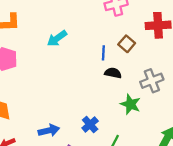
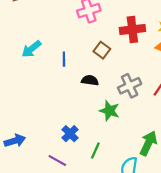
blue line: (103, 53) -> (64, 59), moved
blue arrow: (49, 130) -> (15, 141), moved

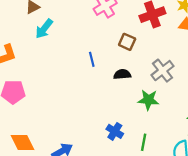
cyan arrow: (31, 49) -> (44, 29), moved

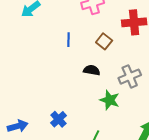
blue line: (92, 59) -> (69, 40), moved
blue cross: (115, 131) -> (59, 119), moved

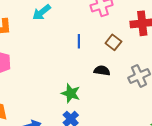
green star: (110, 100) -> (71, 93), moved

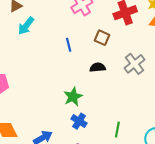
green star: (71, 93) -> (73, 97), turned -30

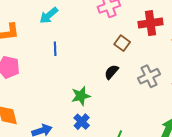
blue line: (69, 45) -> (55, 49), moved
black semicircle: (98, 67) -> (111, 72), turned -56

